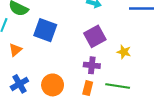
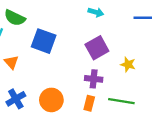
orange triangle: (15, 50) -> (11, 62), turned -32

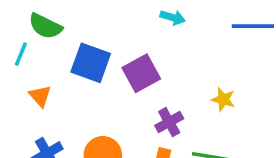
purple square: (97, 48) -> (141, 73), moved
purple cross: (94, 79) -> (169, 122), turned -35

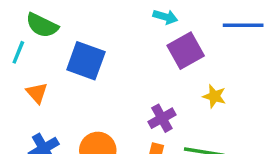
purple square: (141, 73) -> (186, 51), moved

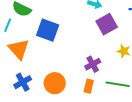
orange triangle: (37, 93) -> (19, 49), size x1.6

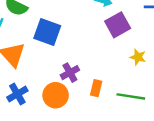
purple cross: (93, 64) -> (70, 73), moved
orange rectangle: (89, 86) -> (96, 88), moved

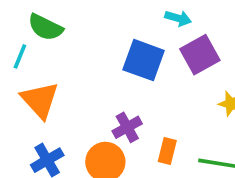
blue square: (47, 32) -> (144, 60), moved

